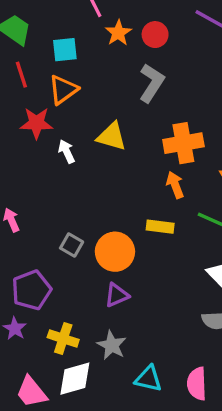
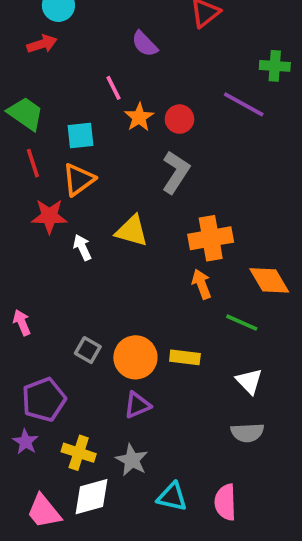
yellow rectangle: (160, 227) -> (185, 357), moved

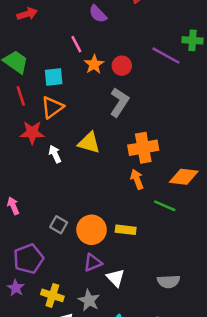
green cross: (275, 66) -> (193, 40), moved
orange diamond: (269, 280) -> (184, 177), turned -52
white triangle: (249, 381) -> (116, 278), moved

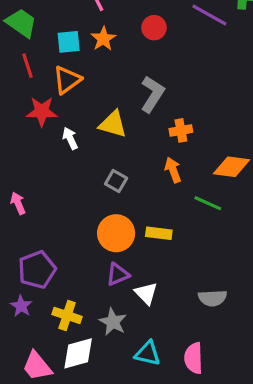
orange star: (94, 64) -> (103, 39), moved
gray L-shape: (119, 102) -> (152, 94), moved
orange cross: (143, 148) -> (181, 130), size x0.6
gray square: (59, 225) -> (116, 181), moved

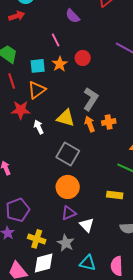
red circle: (154, 28) -> (83, 58), moved
orange arrow: (173, 170) -> (90, 124), moved
gray square: (116, 181) -> (68, 154), size x1.6
yellow rectangle: (159, 233) -> (115, 195), moved

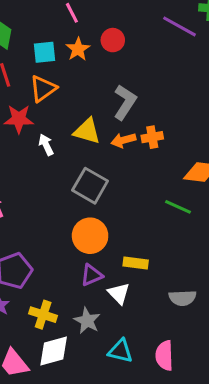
orange arrow: (90, 124) -> (123, 140), turned -84
yellow rectangle: (115, 195) -> (136, 263), moved

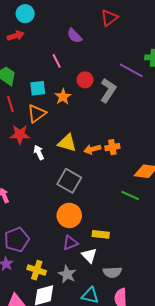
orange star: (78, 49) -> (63, 97), moved
gray L-shape: (125, 102) -> (108, 90), moved
gray semicircle: (183, 298) -> (112, 272), moved

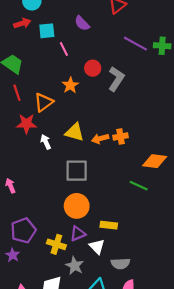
purple line: (131, 70) -> (135, 44), moved
cyan square: (38, 88) -> (47, 31), moved
gray square: (69, 181) -> (77, 171), turned -30
yellow cross: (37, 270) -> (56, 244), moved

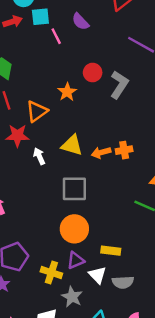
cyan square: (47, 31) -> (40, 17), moved
pink line: (64, 49) -> (56, 36), moved
gray semicircle: (120, 264) -> (123, 282), moved

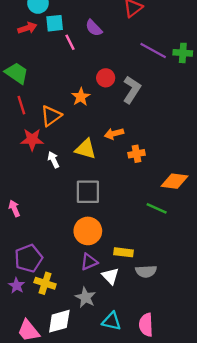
orange arrow: (101, 153) -> (114, 134), moved
yellow cross: (51, 273) -> (45, 283), moved
gray semicircle: (123, 282) -> (146, 271), moved

